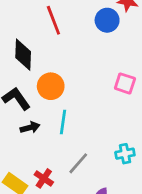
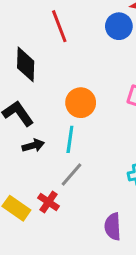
orange circle: (51, 86) -> (81, 103), moved
gray line: (78, 163) -> (71, 175), moved

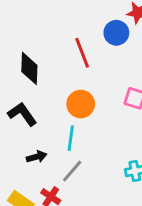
red line: (59, 26) -> (82, 53), moved
black arrow: (33, 145) -> (37, 157), moved

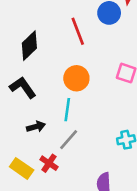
black diamond: (29, 68) -> (29, 46), turned 44

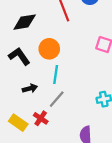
black diamond: (29, 46) -> (25, 22), turned 35
orange circle: (76, 78) -> (49, 49), moved

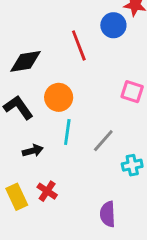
gray line: (57, 99) -> (103, 141), moved
yellow rectangle: (18, 123) -> (17, 197), turned 30

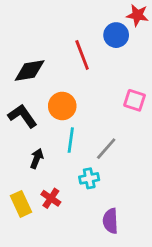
black arrow: (33, 151) -> (37, 159), turned -54
cyan cross: (132, 165) -> (89, 178), moved

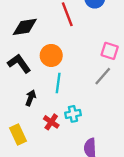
gray line: (106, 149) -> (103, 76), moved
red cross: (51, 198) -> (51, 122), moved

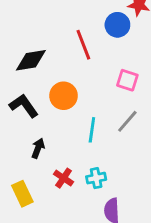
pink square: (110, 51) -> (127, 80), moved
cyan line: (58, 83) -> (92, 130), moved
cyan cross: (73, 114) -> (96, 178), moved

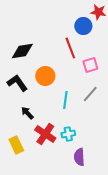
red line: (83, 45) -> (70, 48), moved
pink square: (127, 80) -> (90, 65), turned -35
black arrow: (38, 148) -> (27, 113), turned -64
red cross: (64, 178) -> (45, 134), size x1.5

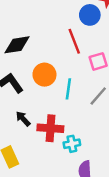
cyan line: (65, 100) -> (68, 89), moved
red cross: (45, 134) -> (50, 128), moved, turned -30

